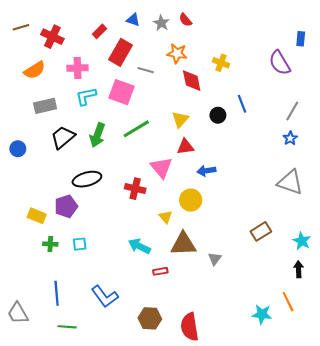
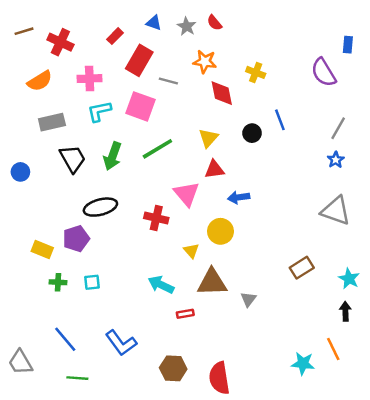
black trapezoid: (63, 137) -> (73, 159), turned 100
blue line: (57, 293) -> (65, 339), turned -35

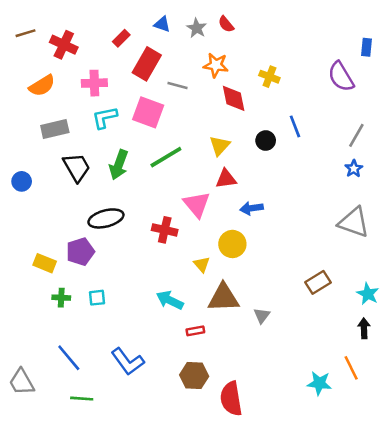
brown hexagon: (173, 368) -> (194, 376), moved

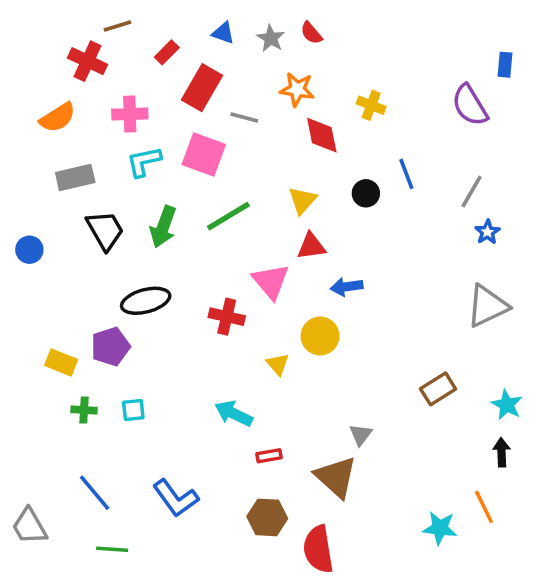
brown line: (25, 33) -> (117, 26), moved
gray line: (356, 135) -> (472, 192), moved
gray triangle: (354, 222) -> (487, 306), turned -44
brown triangle: (223, 298) -> (336, 477), moved, turned 44

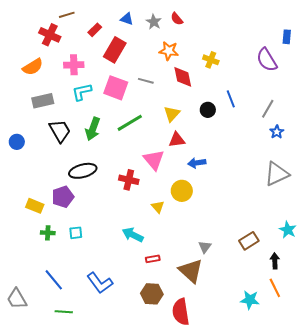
gray line: (244, 118) -> (146, 81), moved
brown rectangle: (438, 389) -> (249, 241), moved
black arrow: (502, 452) -> (275, 261), moved

